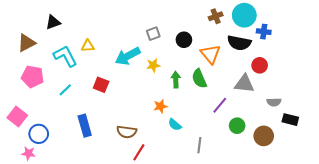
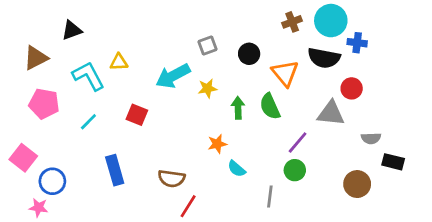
green circle: (237, 126) -> (295, 170), moved

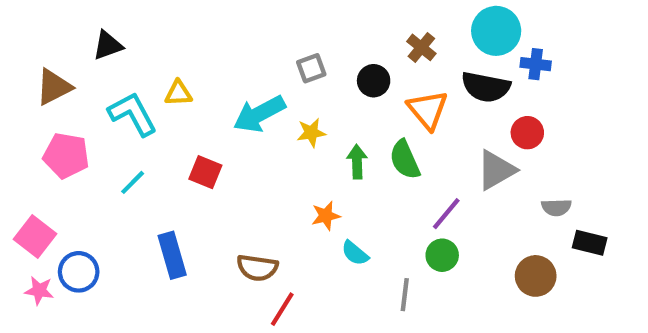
brown cross: (292, 22) -> (421, 47), moved, turned -30
gray triangle: (331, 113) -> (496, 170), turned -36
pink star: (39, 208) -> (39, 291), moved

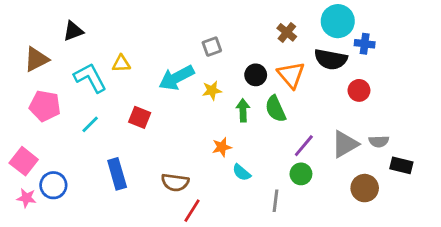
black circle: (374, 81) -> (256, 75), moved
gray triangle: (496, 170) -> (345, 144), moved

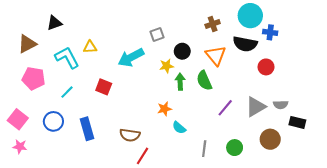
brown cross: (287, 32) -> (213, 24), turned 32
black circle: (256, 75) -> (182, 51), moved
yellow star: (212, 90) -> (167, 66), moved
green circle: (301, 174) -> (235, 148), moved
blue circle: (53, 185) -> (53, 121), moved

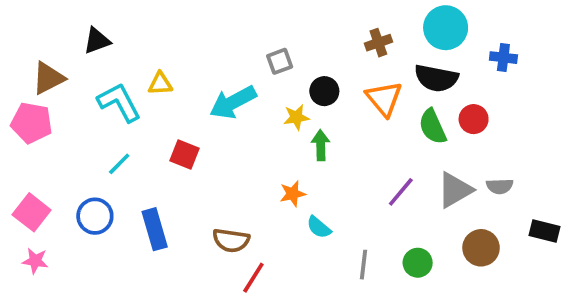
blue cross: (270, 32) -> (503, 58), moved
pink pentagon: (34, 78) -> (32, 123), moved
green semicircle: (204, 81) -> (433, 127), moved
black rectangle: (297, 122) -> (544, 231), moved

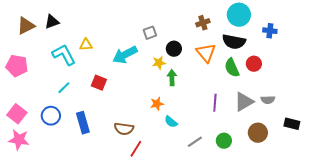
brown triangle: (48, 78) -> (26, 26), moved
purple line: (401, 192) -> (215, 103), turned -36
pink star: (35, 261) -> (19, 140), size x1.5
gray line: (364, 265) -> (195, 142), turned 49

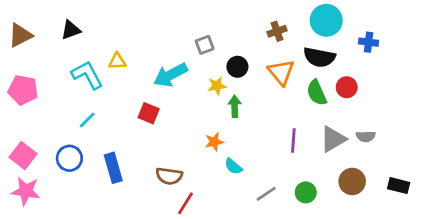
brown triangle: (26, 26) -> (20, 35), moved
red square: (99, 83) -> (149, 113), moved
black rectangle: (292, 124) -> (399, 186), moved

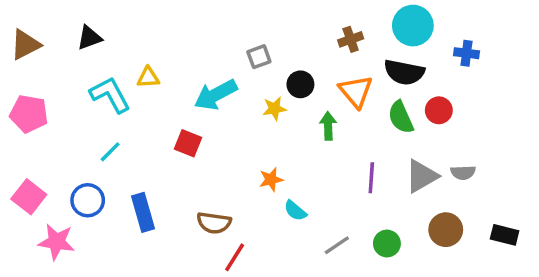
green arrow: (235, 106) -> (328, 126), moved
pink star: (26, 191) -> (57, 242), moved

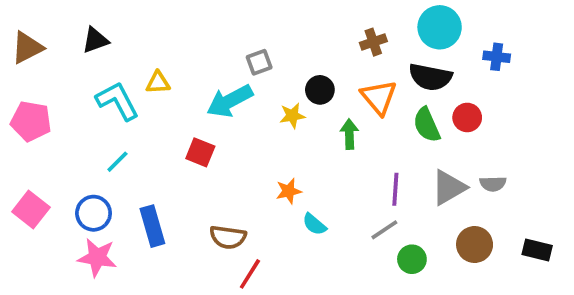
gray square: (259, 57) -> (259, 62), moved
pink star: (57, 242) -> (97, 257), moved
gray line: (337, 245) -> (384, 230), moved

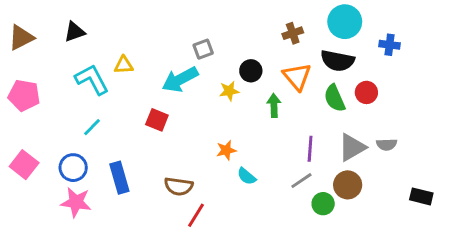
brown circle: (475, 245) -> (348, 185), moved

